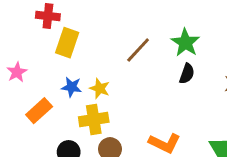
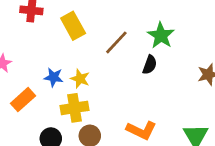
yellow rectangle: (67, 43) -> (73, 26), moved, turned -48
black semicircle: (187, 74) -> (150, 65), moved

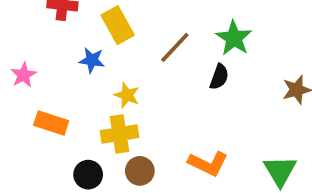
blue star: (54, 77) -> (92, 60), moved
orange rectangle: (23, 100) -> (51, 123), turned 60

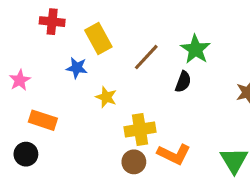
yellow cross: (120, 134) -> (140, 129), moved
brown circle: (140, 171) -> (134, 162), moved
black circle: (88, 175) -> (26, 154), moved

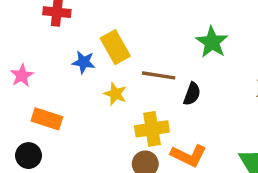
yellow rectangle: (98, 39) -> (115, 47), moved
brown line: (146, 57) -> (159, 75), moved, turned 56
black semicircle: (183, 82) -> (192, 94), moved

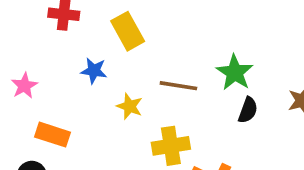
green star: (212, 42) -> (235, 73), moved
yellow rectangle: (115, 47) -> (128, 31), moved
black semicircle: (192, 94) -> (248, 110), moved

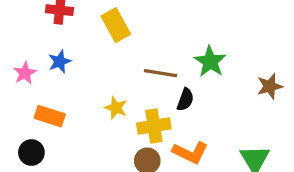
blue star: (94, 71) -> (60, 61), moved, turned -30
yellow star: (130, 106) -> (116, 108), moved
black semicircle: (248, 110) -> (185, 100), moved

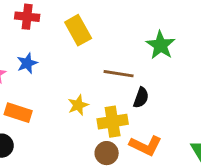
green star: (210, 61) -> (161, 45), moved
yellow star: (116, 108) -> (78, 105), turned 30

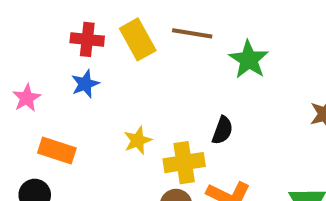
red cross: (27, 17) -> (87, 39), moved
blue star: (27, 63) -> (85, 84), moved
brown line: (119, 74) -> (192, 33), moved

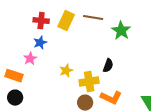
yellow rectangle: (138, 39) -> (66, 21), turned 54
pink star: (27, 98) -> (30, 59), moved
orange rectangle: (57, 150) -> (14, 76), moved

